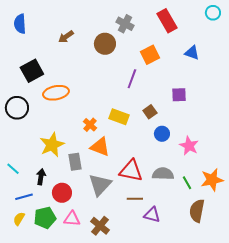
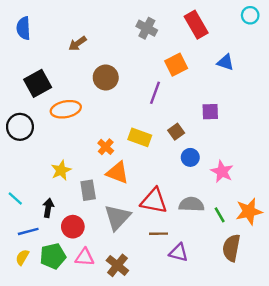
brown circle: (105, 44) -> (106, 78), moved
yellow star: (52, 145) -> (61, 170), size x0.7

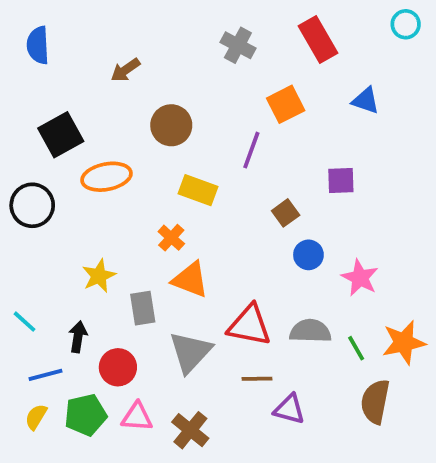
yellow rectangle: (140, 137) -> (198, 190), moved

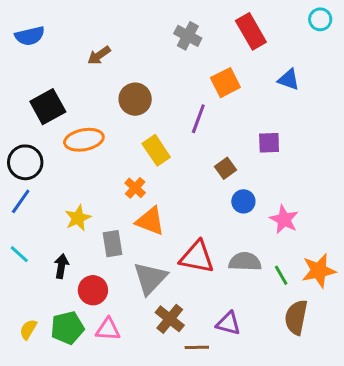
blue semicircle: (38, 45) -> (30, 36), turned -100
yellow rectangle: (198, 190) -> (156, 150), turned 36
blue line: (46, 375) -> (21, 201), moved, turned -40
brown line: (257, 379) -> (197, 347), moved
brown cross: (190, 430) -> (170, 319), moved

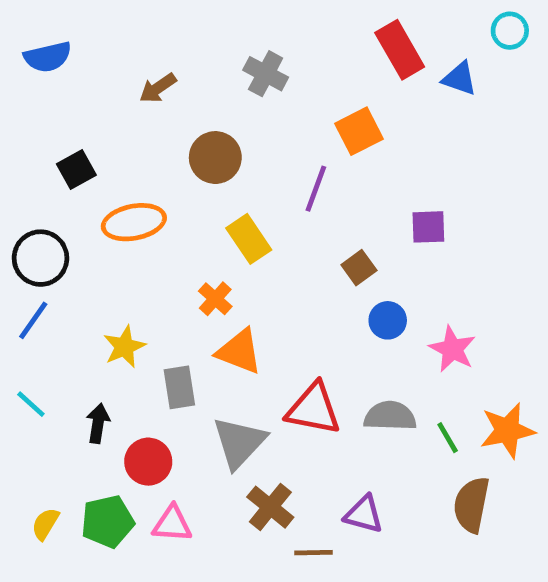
gray cross: (188, 36) -> (266, 74), moved
blue triangle: (289, 80) -> (460, 78), moved
black square: (48, 107) -> (76, 169), size x0.7

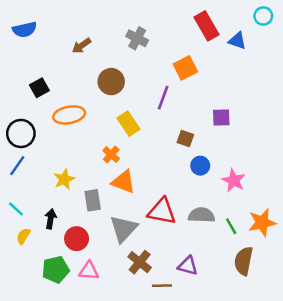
brown square: (359, 268) -> (185, 138), turned -35
yellow semicircle: (45, 524) -> (23, 236), moved

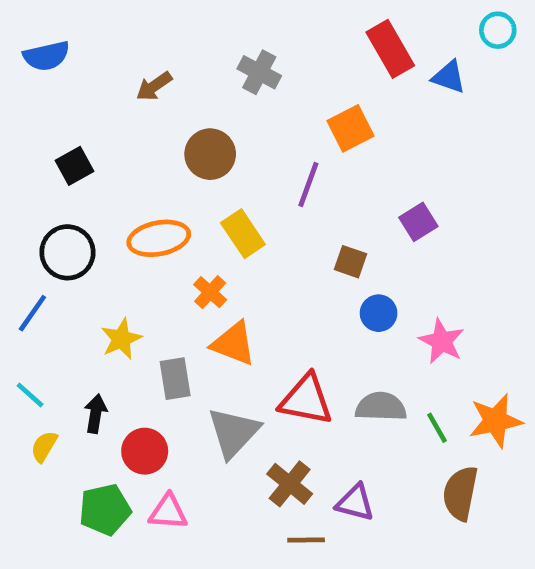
orange ellipse: (69, 115) -> (159, 238), moved
purple square: (221, 117) -> (418, 222), turned -30
black circle: (21, 133) -> (67, 252), moved
brown cross: (140, 262) -> (290, 484), moved

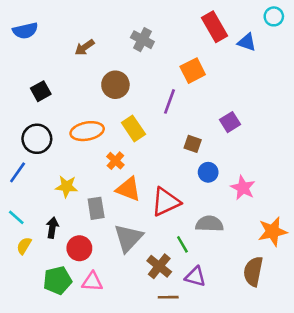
yellow star: (121, 339) -> (66, 186), turned 30
red triangle: (306, 400) -> (166, 202), moved, turned -36
green line: (437, 428) -> (182, 244), moved

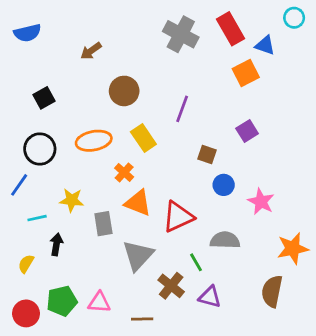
gray cross: (142, 40) -> (181, 34), moved, size x1.4
orange square: (193, 71) -> (246, 73), moved
cyan line: (16, 217) -> (37, 218), moved, turned -54
red circle: (79, 248) -> (26, 313), moved
brown line: (168, 297) -> (142, 319), moved

